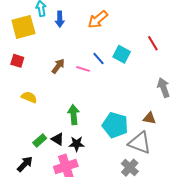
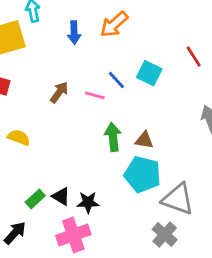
blue arrow: (60, 19) -> (74, 32), moved
green arrow: (74, 115) -> (113, 137), moved
brown triangle: (149, 118) -> (144, 140), moved

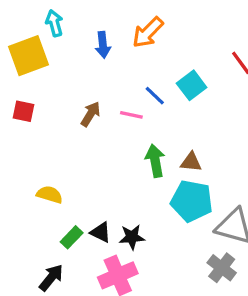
cyan square: (149, 73) -> (192, 85), turned 30
yellow semicircle: (19, 137) -> (50, 195), moved

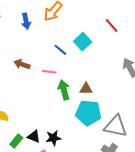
brown arrow: (91, 114) -> (22, 64), turned -98
pink line: (131, 115) -> (49, 72), moved

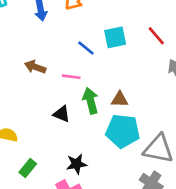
red line: (112, 26) -> (156, 36), moved
cyan square: (83, 42) -> (115, 37), turned 30
black triangle: (34, 137) -> (62, 114), moved

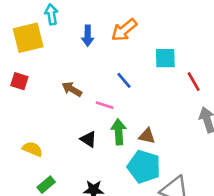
cyan square: (115, 37) -> (165, 58), moved

